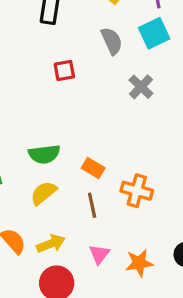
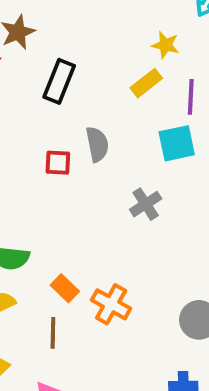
gray semicircle: (112, 41) -> (97, 144), moved
orange cross: (137, 191) -> (111, 304), moved

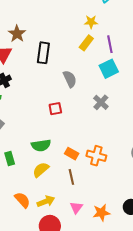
red square: (58, 163) -> (55, 109), moved

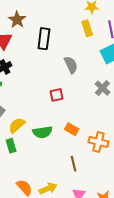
yellow rectangle: (86, 43) -> (87, 28), turned -56
orange rectangle: (72, 154) -> (72, 129), moved
yellow semicircle: (41, 170) -> (17, 125), moved

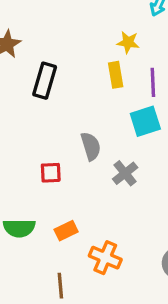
gray semicircle: (71, 65) -> (91, 146), moved
orange rectangle: (72, 129) -> (66, 231), turned -64

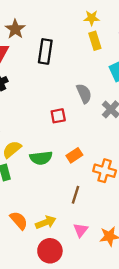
yellow star: (128, 42) -> (92, 18), moved
brown line: (60, 286) -> (75, 195), turned 30

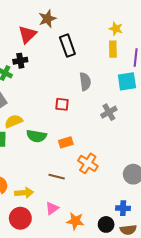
black rectangle: (45, 51) -> (67, 46), turned -45
gray semicircle: (84, 93) -> (85, 82), moved
brown line: (75, 195) -> (57, 177), turned 70

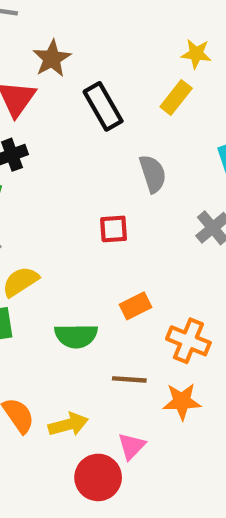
yellow rectangle: (113, 49) -> (176, 98), moved, turned 49
green semicircle: (36, 136) -> (76, 336), moved
red circle: (20, 218) -> (98, 477), moved
orange star: (75, 221) -> (182, 401), moved

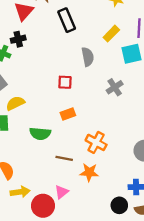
yellow rectangle: (176, 98) -> (111, 34), moved
orange rectangle: (136, 306) -> (68, 114), moved
yellow arrow: (68, 425) -> (20, 192), moved

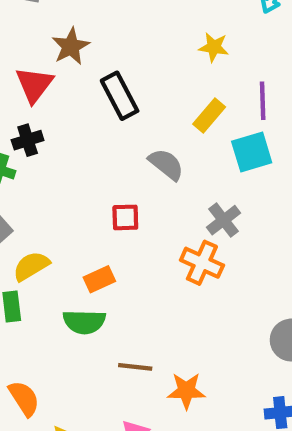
gray semicircle: (88, 57) -> (166, 164), turned -36
orange rectangle: (68, 114) -> (99, 279), moved
orange cross: (96, 142) -> (202, 263), moved

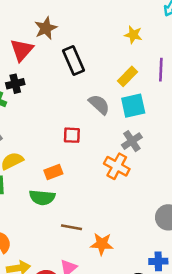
cyan square: (252, 152) -> (133, 106), moved

